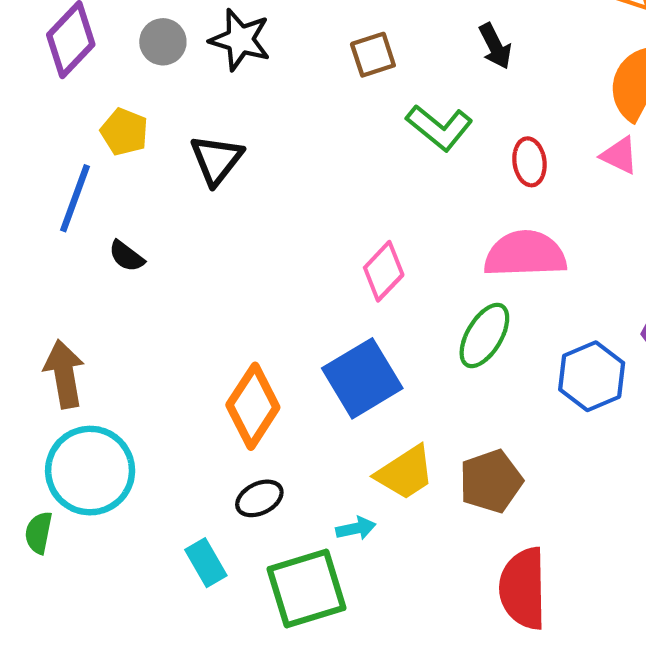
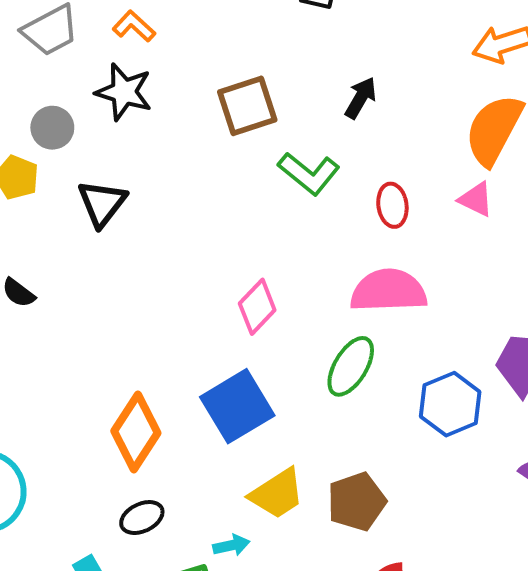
gray circle: (163, 42) -> (52, 128), moved
black arrow: (495, 46) -> (361, 98), turned -123
brown square: (373, 55) -> (247, 106), size x1.4

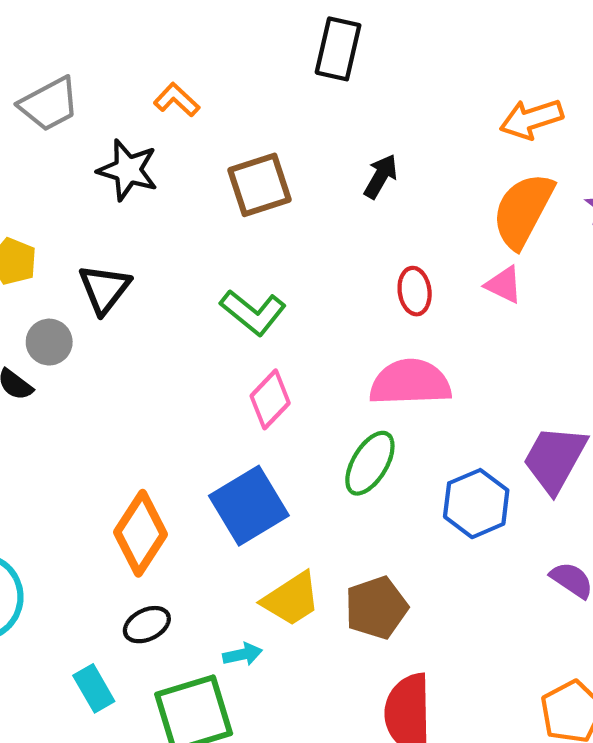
orange L-shape: (134, 26) -> (177, 100), moved
gray circle: (52, 128) -> (49, 342), moved
green L-shape: (309, 173) -> (253, 312), moved

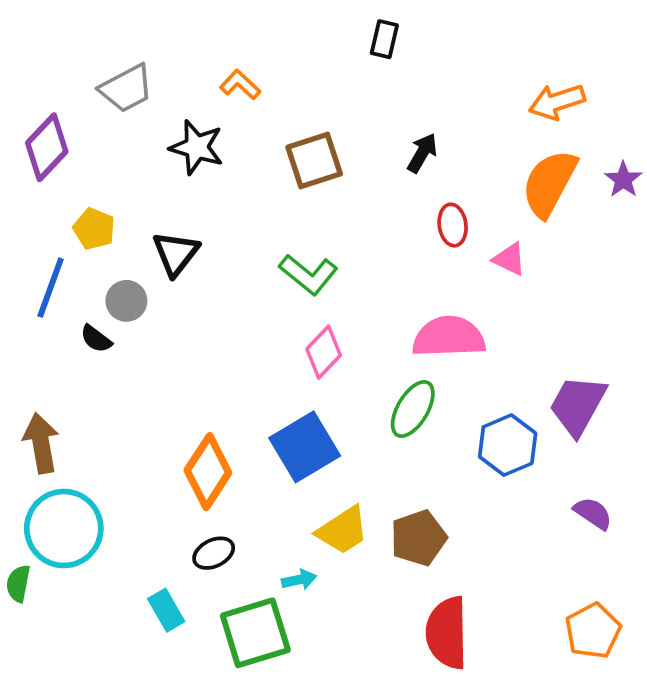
black rectangle: (338, 49) -> (384, 39), size x0.7
pink triangle: (504, 285) -> (509, 259), moved
red ellipse: (415, 291) -> (453, 225), moved

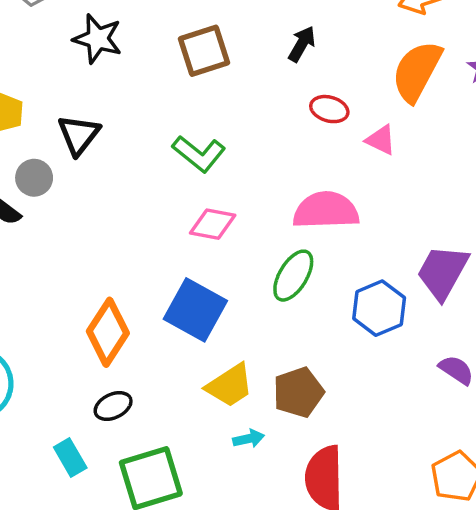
red ellipse: (453, 225) -> (329, 109), turned -66
pink diamond: (324, 352) -> (213, 224), turned 57
blue square: (305, 447) -> (195, 310), turned -30
cyan arrow: (299, 580) -> (249, 439), moved

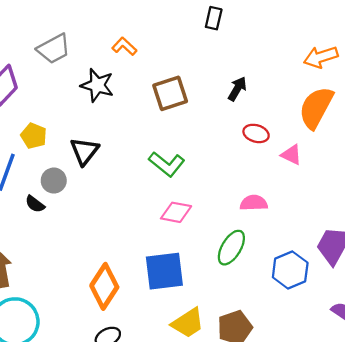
pink semicircle: (326, 210) -> (254, 203), size x0.6
blue square: (195, 310) -> (164, 271), turned -36

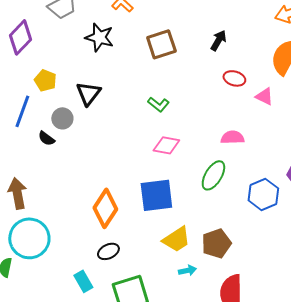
green L-shape: (167, 164) -> (158, 104), size x0.7

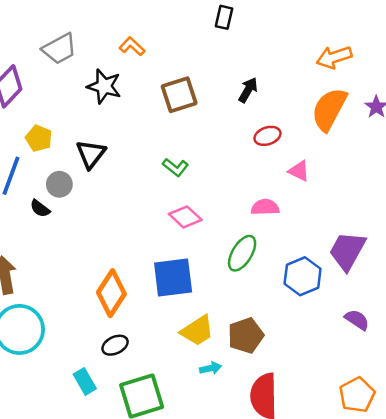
red ellipse: (234, 78) -> (267, 136), turned -35
pink triangle: (264, 96) -> (299, 171), moved
pink diamond: (166, 145) -> (185, 217), turned 32

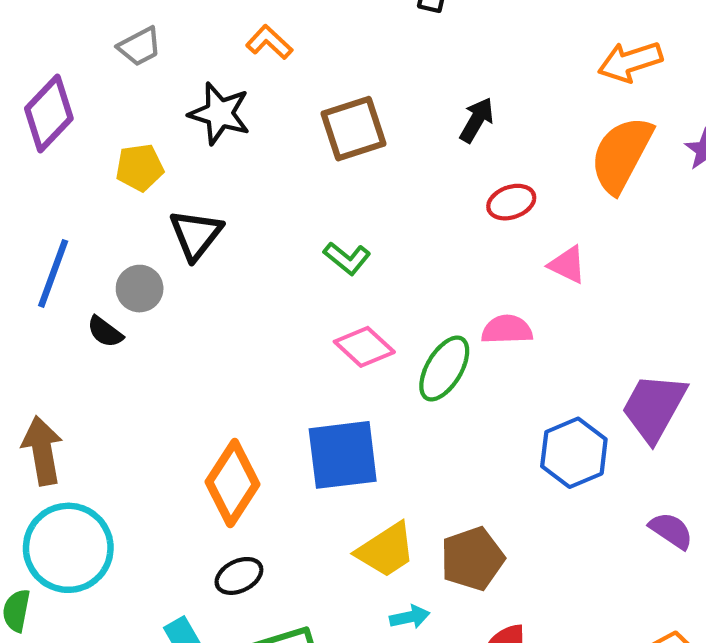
gray trapezoid: (59, 49) -> (140, 46), size x0.7
yellow pentagon: (39, 138) -> (140, 168), moved, turned -30
green ellipse: (242, 253) -> (444, 368), moved

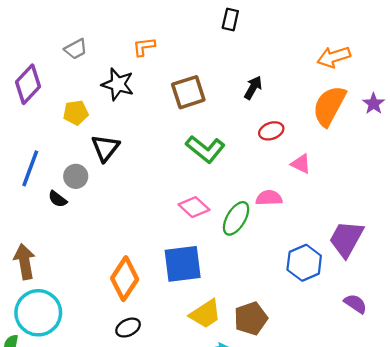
orange L-shape: (269, 42) -> (144, 47), turned -50
green L-shape: (347, 258) -> (205, 149), moved, size x1.6

